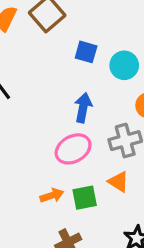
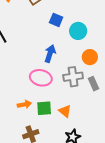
pink ellipse: (73, 149) -> (41, 78), turned 35
orange triangle: (118, 182) -> (65, 111), moved

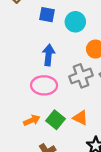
green square: (44, 108) -> (56, 120), turned -35

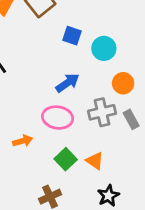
blue arrow: (49, 55) -> (68, 83), turned 42
orange arrow: (32, 120) -> (23, 141), moved

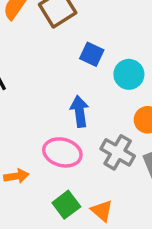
blue arrow: (68, 83) -> (80, 111), turned -70
gray cross: (102, 112) -> (118, 152), turned 36

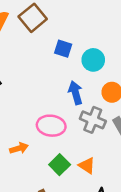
blue arrow: (80, 111) -> (75, 93), moved

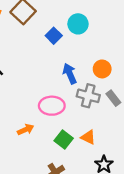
blue square: (63, 49) -> (54, 36), turned 35
cyan circle: (93, 60) -> (78, 24), moved

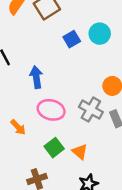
blue arrow: (70, 74) -> (36, 77), moved
orange arrow: (26, 130) -> (18, 127), turned 56

